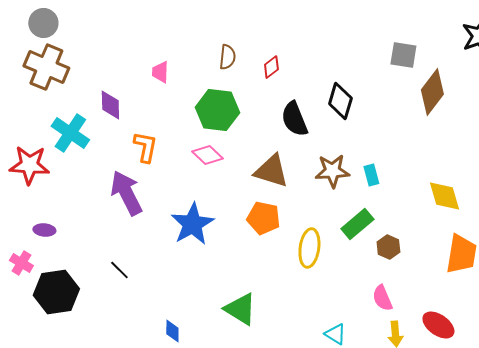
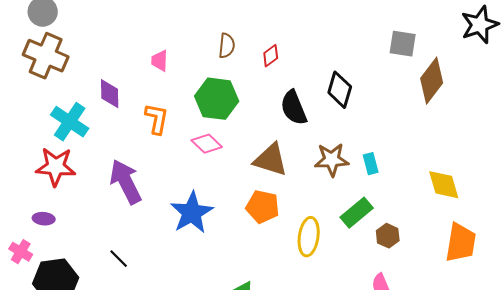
orange L-shape: (145, 147) -> (157, 119), moved
red star: (29, 165) -> (56, 167), moved

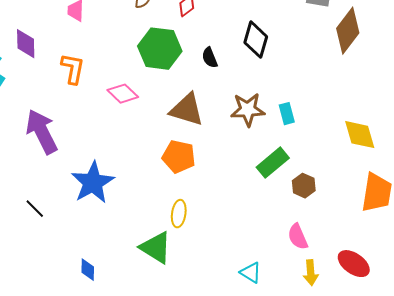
green hexagon: (217, 99) -> (160, 49), moved
black semicircle: (294, 108) -> (210, 58), size x0.6
blue star: (192, 213) -> (93, 183), moved
yellow ellipse: (309, 237) -> (179, 214), moved, size x0.7

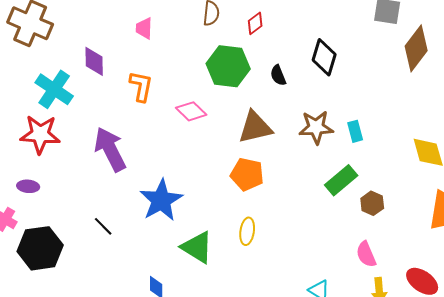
brown triangle: (187, 110) -> (255, 127), turned -30
green triangle: (156, 248) -> (197, 247), moved

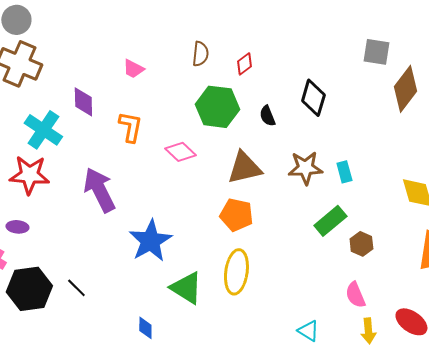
pink trapezoid: (144, 28) -> (133, 69), turned -65
black line: (103, 226) -> (76, 288), moved
yellow ellipse: (247, 231) -> (236, 272), size x1.6

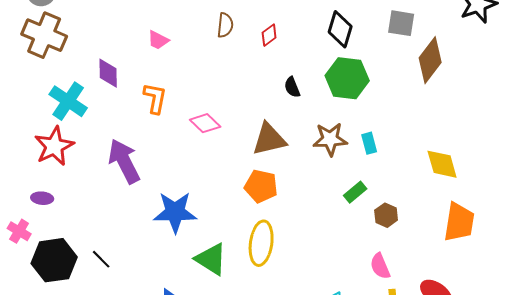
black diamond: (313, 98) -> (340, 29), moved
green hexagon: (217, 107) -> (347, 78), moved
red star: (29, 175) -> (54, 146), turned -30
green rectangle: (330, 221) -> (355, 192), size x0.7
blue star: (150, 241) -> (175, 212), turned 30

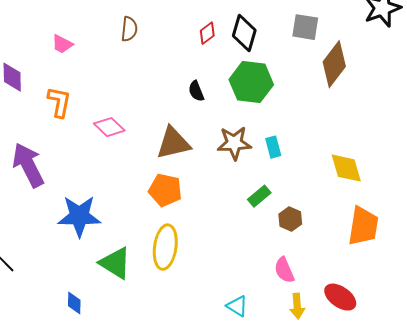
red diamond: (269, 35) -> (207, 33), moved

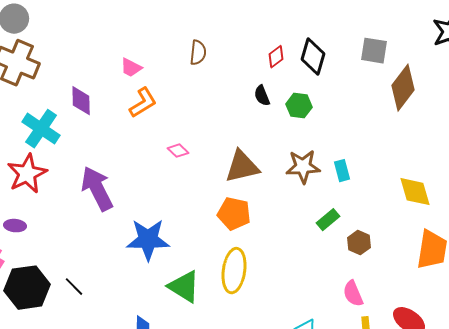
green hexagon: (251, 82) -> (299, 106), moved, size x0.6
black semicircle: (196, 91) -> (262, 96), moved
orange L-shape: (59, 102) -> (143, 103), moved, turned 48
pink diamond: (109, 127) -> (178, 151), size x0.7

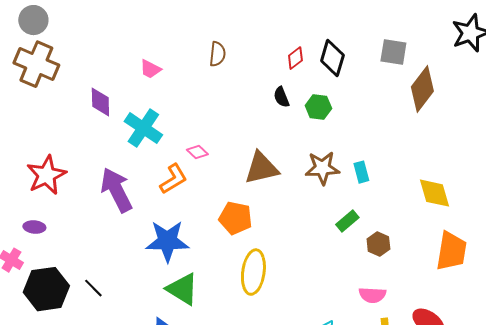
orange L-shape: (143, 103) -> (173, 179), moved
cyan cross: (41, 129) -> (143, 128), moved
orange pentagon: (234, 214) -> (235, 218), moved
green triangle: (184, 287) -> (182, 289), moved
pink semicircle: (353, 294) -> (372, 295), turned -64

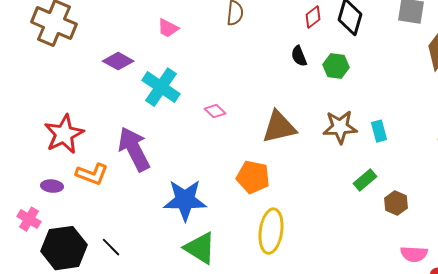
purple diamond: (100, 102) -> (118, 61), turned -60
orange L-shape: (173, 179) -> (92, 174), moved, turned 52
pink semicircle: (372, 295) -> (414, 254), moved

